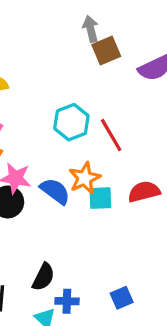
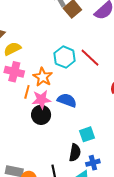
orange star: (85, 178) -> (43, 77), moved
cyan square: (100, 198) -> (87, 134), moved

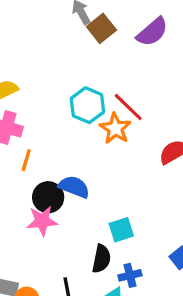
orange star: (43, 77) -> (115, 128), moved
pink star: (41, 100) -> (42, 221), moved
blue semicircle: (67, 100) -> (74, 187), moved

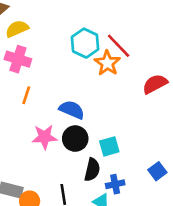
orange line: (26, 160) -> (26, 95), moved
black circle: (48, 197) -> (75, 139), moved

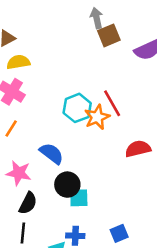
cyan hexagon: (85, 43) -> (77, 108), moved
black circle: (75, 139) -> (67, 185), moved
black semicircle: (92, 170) -> (28, 203), moved

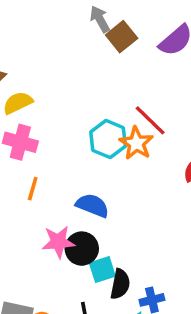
black circle: (67, 185) -> (82, 249), moved
cyan square: (79, 198) -> (102, 270), moved
black semicircle: (28, 203) -> (120, 284), moved

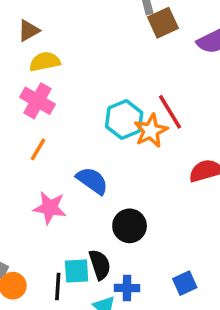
black circle: (82, 249) -> (130, 226), moved
cyan square: (102, 270) -> (77, 271), moved
black semicircle: (120, 284) -> (100, 265), turned -44

